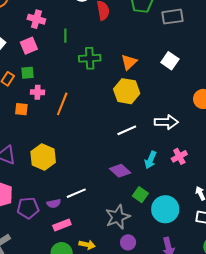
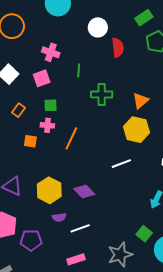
green square: (27, 73) -> (51, 105), moved
white line: (127, 130) -> (121, 164), moved
purple diamond: (120, 171) -> (84, 191), moved
purple semicircle: (54, 203) -> (59, 217), moved
pink rectangle: (62, 225) -> (76, 259), moved

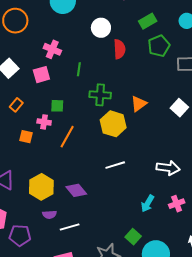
green square: (51, 105) -> (57, 106), moved
yellow hexagon: (136, 130) -> (113, 124), moved

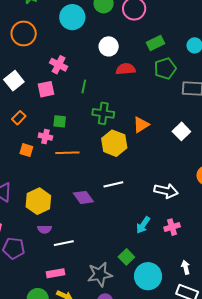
red semicircle: (119, 49) -> (126, 69), turned -96
orange line: (67, 137) -> (67, 153), turned 55
purple diamond: (76, 190) -> (83, 197), moved

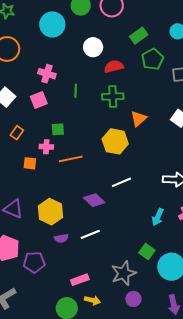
green cross: (103, 113) -> (113, 97), moved
white line: (64, 243) -> (90, 234), moved

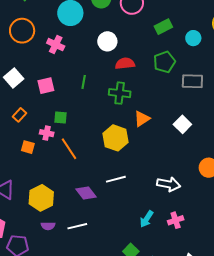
green rectangle: (139, 36) -> (163, 27), moved
pink cross: (47, 74) -> (56, 45), moved
orange line: (71, 159) -> (69, 149), turned 60

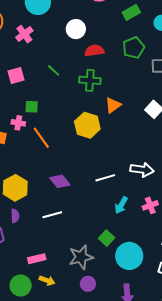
pink cross: (56, 45) -> (24, 34), turned 30
green line: (84, 82) -> (54, 70), turned -56
white line: (116, 179) -> (105, 178), moved
purple semicircle: (48, 226) -> (15, 216), moved, turned -88

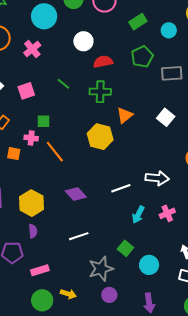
white line: (52, 215) -> (79, 236), moved
cyan circle: (129, 256) -> (149, 265), size x0.7
pink rectangle: (37, 259) -> (40, 270), moved

